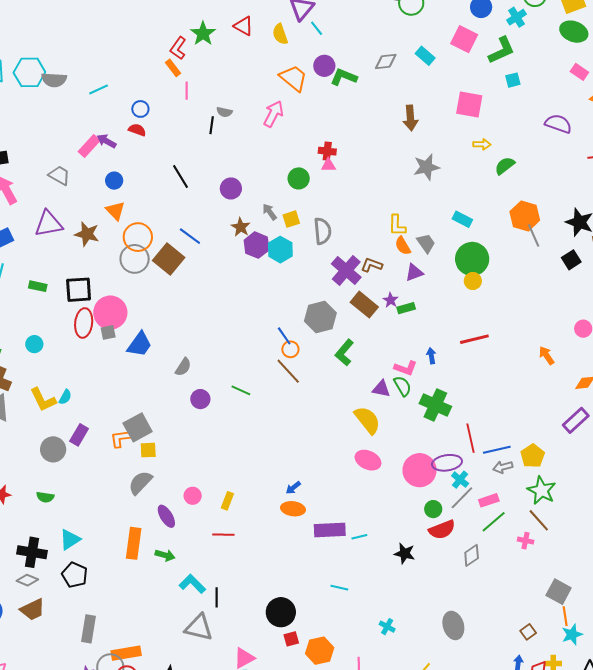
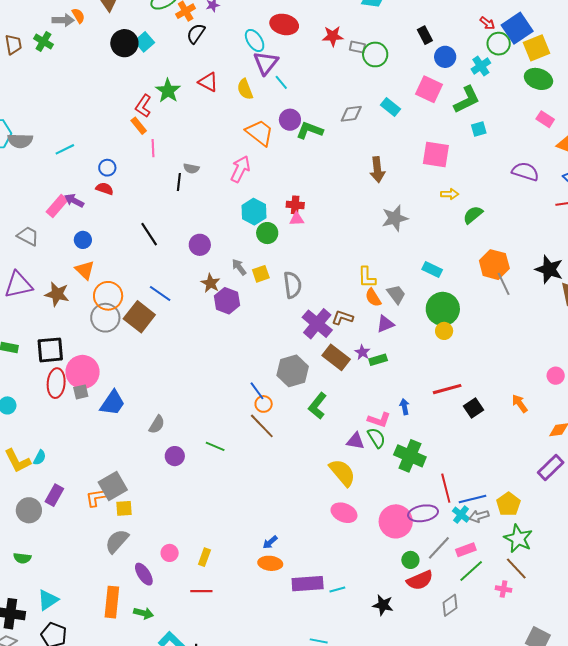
cyan hexagon: (280, 250) -> (254, 212), moved
black square: (571, 260) -> (474, 408), moved
cyan cross: (460, 480) -> (461, 515), moved

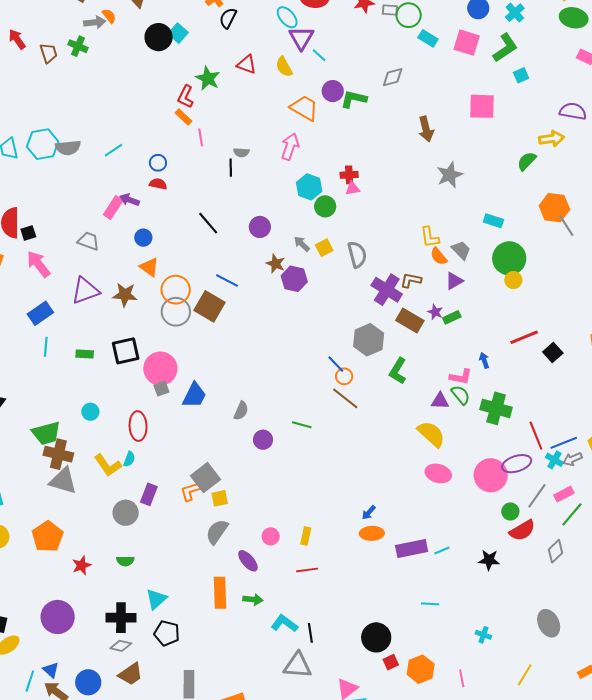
cyan rectangle: (390, 107) -> (428, 38), moved
yellow arrow: (450, 194) -> (552, 139), moved, size x1.4
red ellipse: (56, 383) -> (138, 426), moved

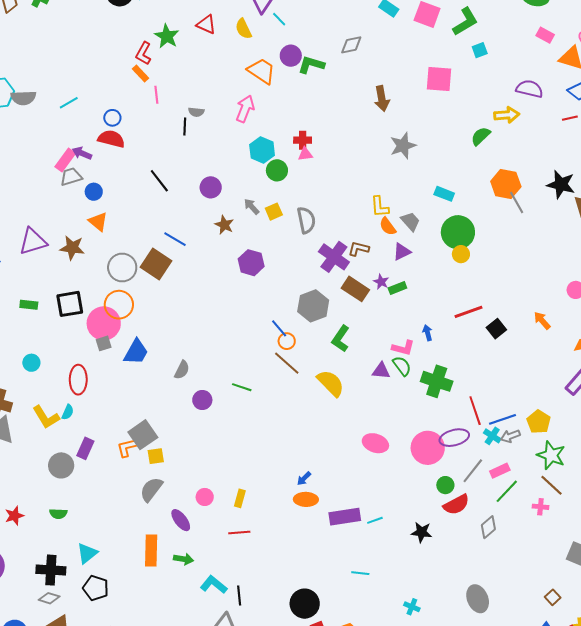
red semicircle: (158, 184) -> (111, 139), size x1.5
gray trapezoid: (88, 241) -> (71, 177), moved, turned -40
purple hexagon: (294, 279) -> (251, 263), moved
orange circle: (176, 290) -> (119, 305), moved
yellow semicircle: (431, 434) -> (331, 383), moved

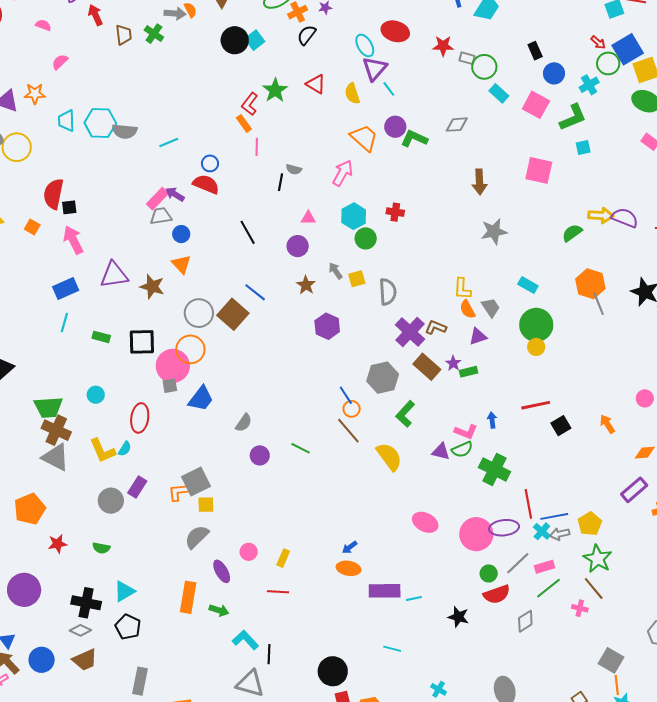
purple semicircle: (530, 89) -> (625, 218), moved
pink triangle: (305, 154) -> (308, 218), moved
green semicircle: (402, 366) -> (462, 449), turned 95

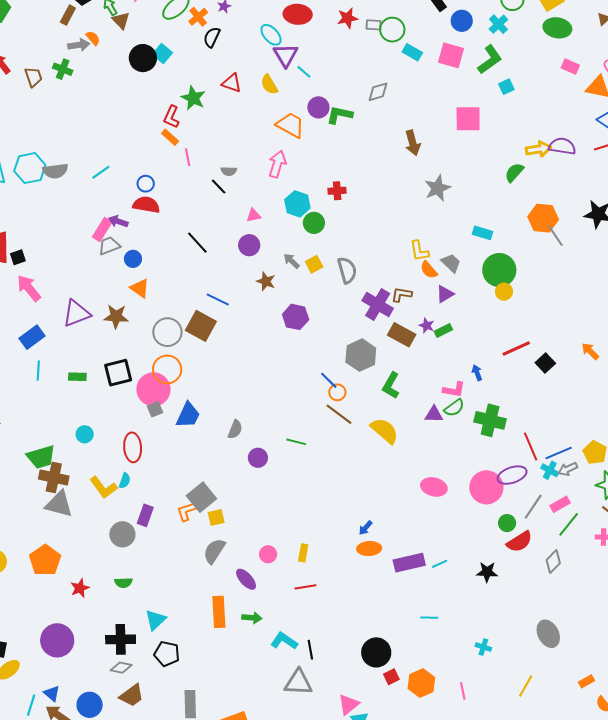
black line: (281, 182) -> (219, 187), turned -42

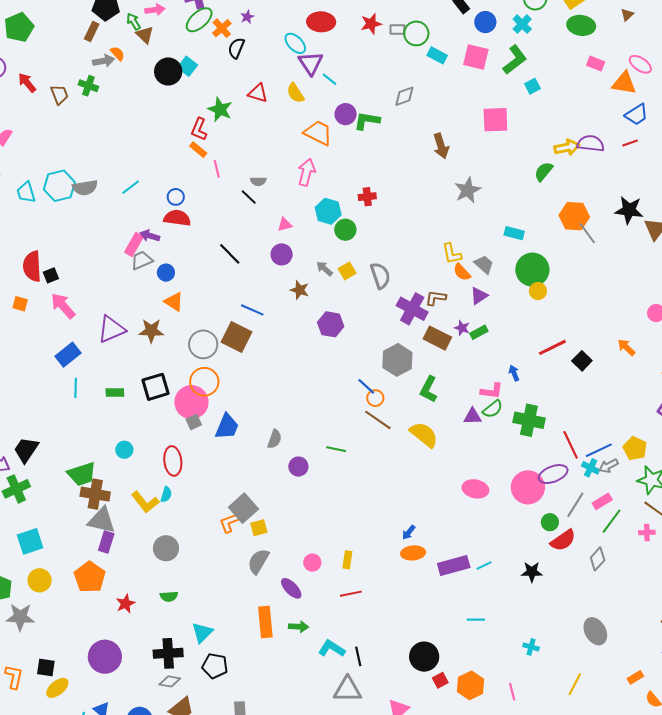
purple rectangle: (145, 515) -> (106, 542), moved

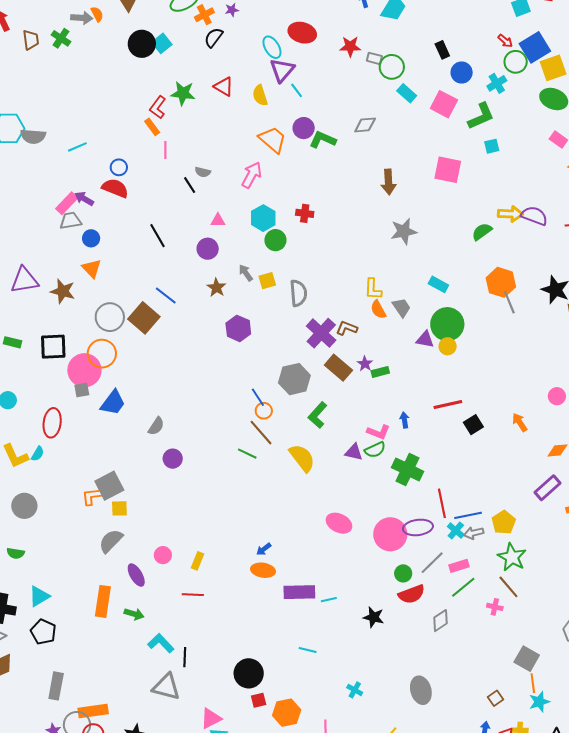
green star: (220, 110) -> (183, 93), turned -30
purple triangle: (479, 296) -> (425, 339), moved, turned 30
green line: (336, 449) -> (247, 454), moved

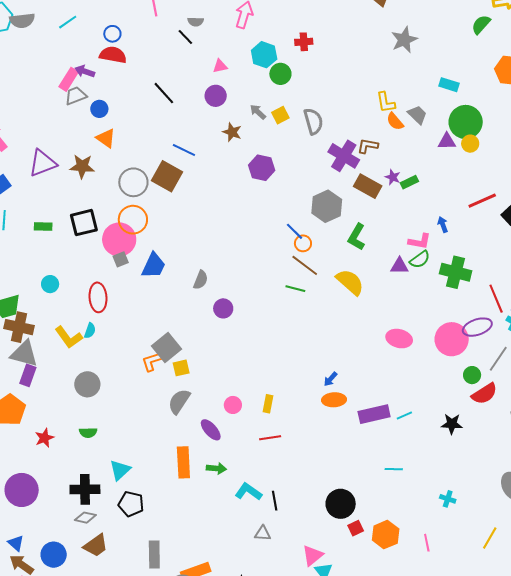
gray triangle: (166, 687) -> (263, 533), size x0.6

